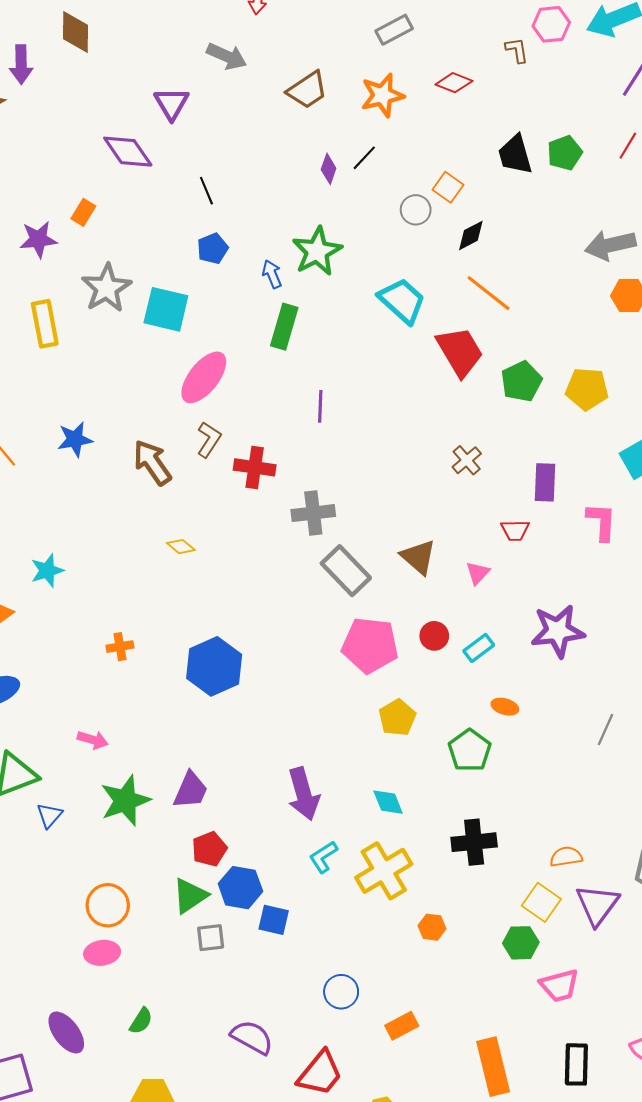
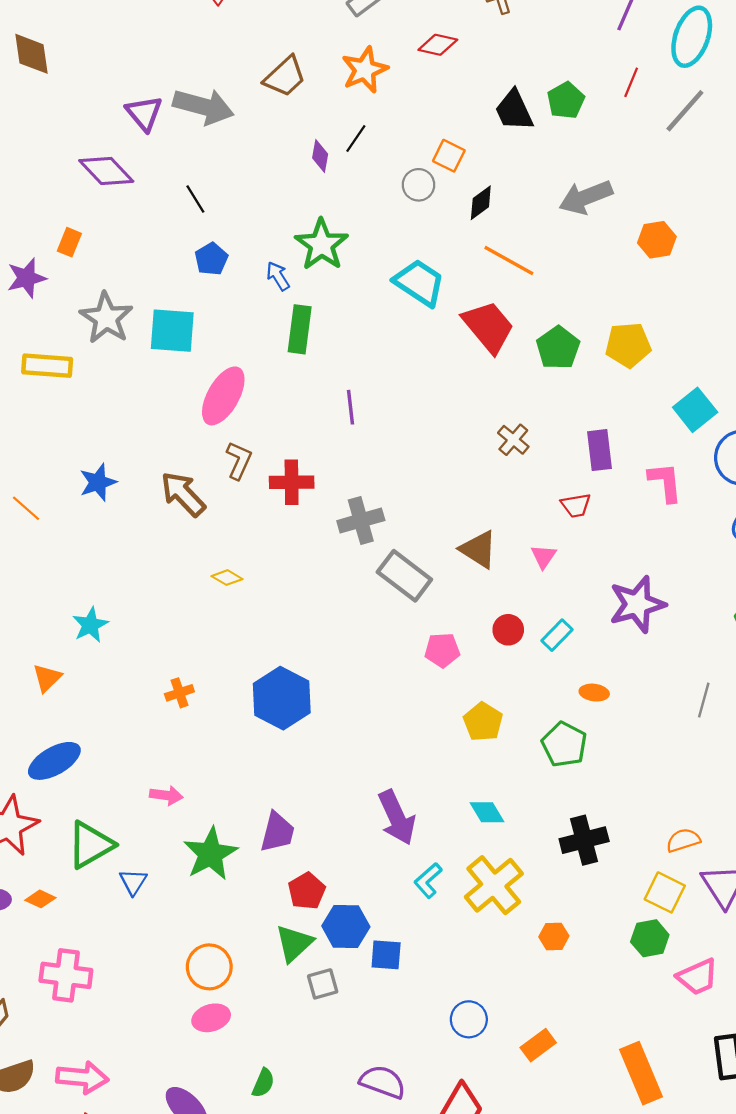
gray arrow: (227, 56) -> (203, 106), moved, size x1.4
gray arrow: (610, 245) -> (586, 197), moved
yellow rectangle: (45, 324) -> (47, 366), turned -66
pink pentagon: (370, 645) -> (442, 650), size x0.6

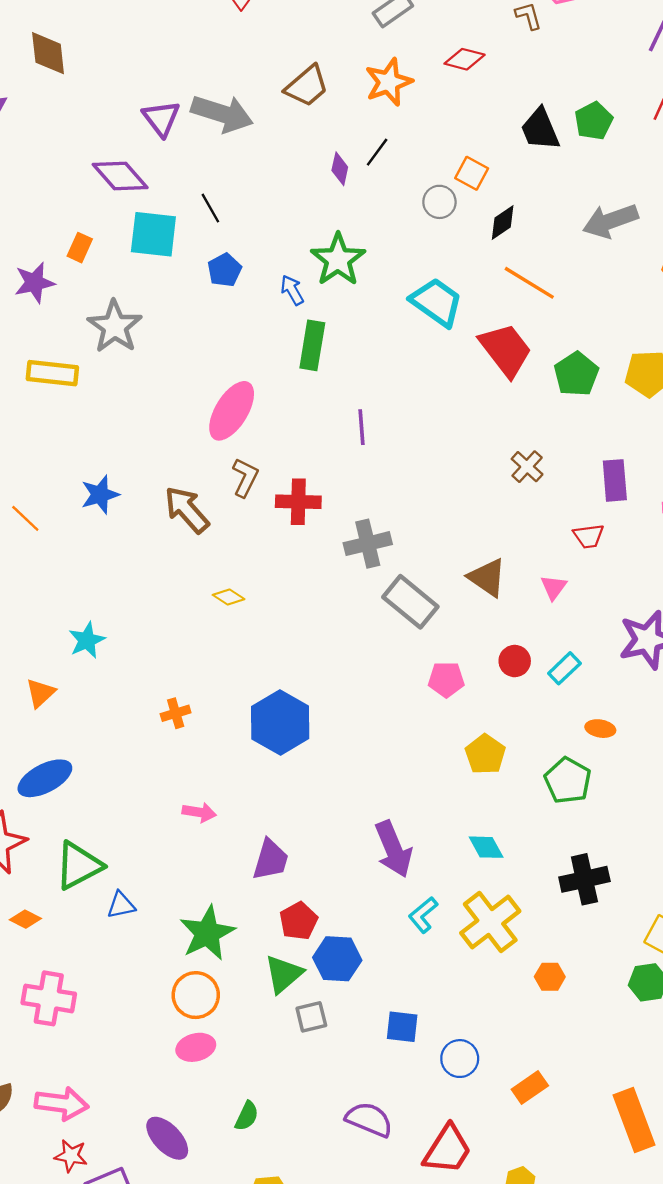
cyan square: (172, 331) -> (153, 234), moved
pink arrow: (166, 795) -> (199, 812), moved
green star: (210, 854) -> (207, 933), moved
blue triangle: (133, 882) -> (121, 905), turned 44
blue square: (386, 955) -> (402, 1027), moved

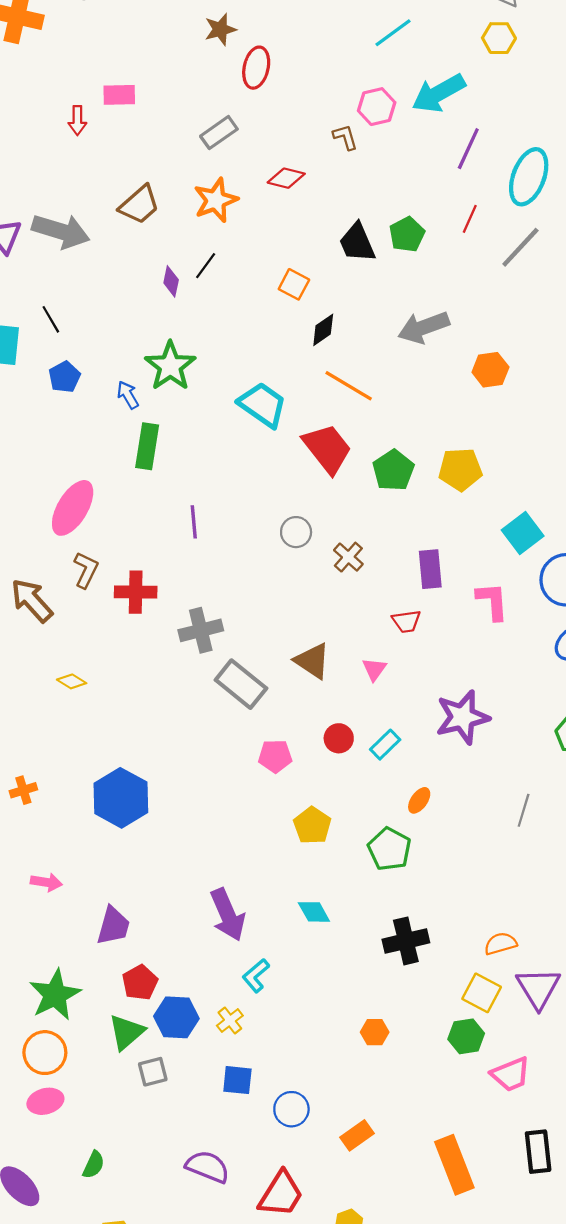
gray circle: (439, 202) -> (296, 532), moved
orange ellipse: (600, 729) -> (419, 800), turned -64
yellow cross: (490, 922) -> (230, 1021), moved, size x0.5

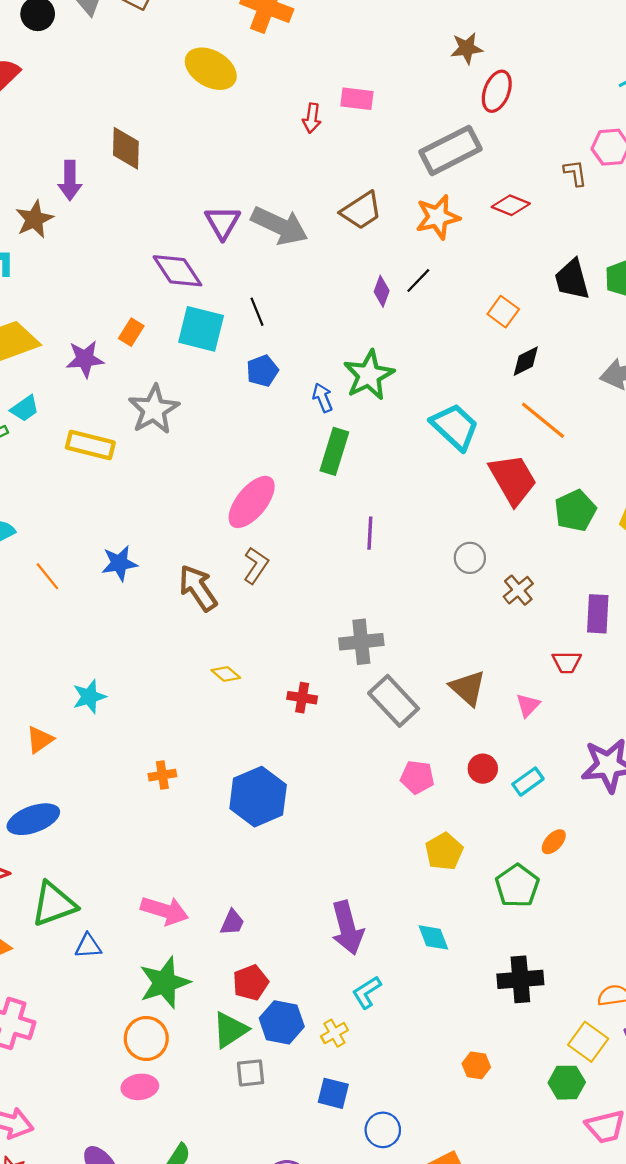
gray rectangle: (219, 133) -> (451, 150), size x1.6
red cross: (136, 592) -> (302, 698), moved, size x0.7
pink arrow: (46, 882) -> (165, 911), moved, size x1.5
purple trapezoid: (113, 926) -> (232, 922), size x0.7

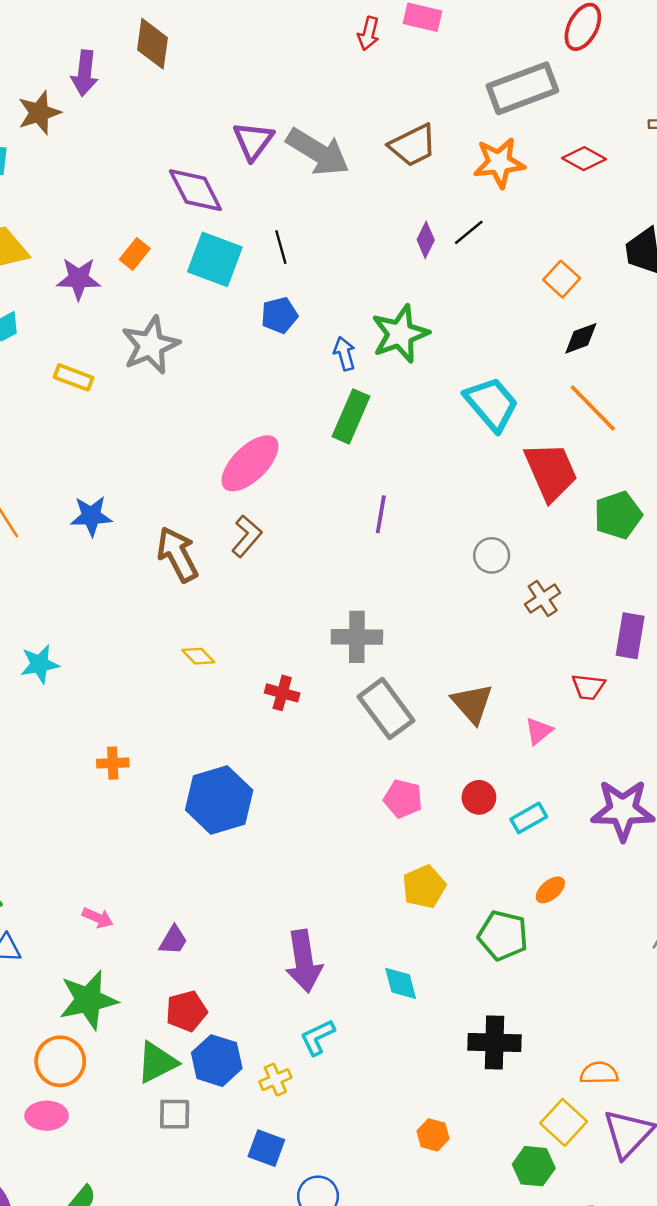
yellow rectangle: (90, 445) -> (74, 377), size x0.7
green pentagon: (517, 886) -> (503, 935), turned -30
pink arrow: (165, 911) -> (98, 918), size x0.6

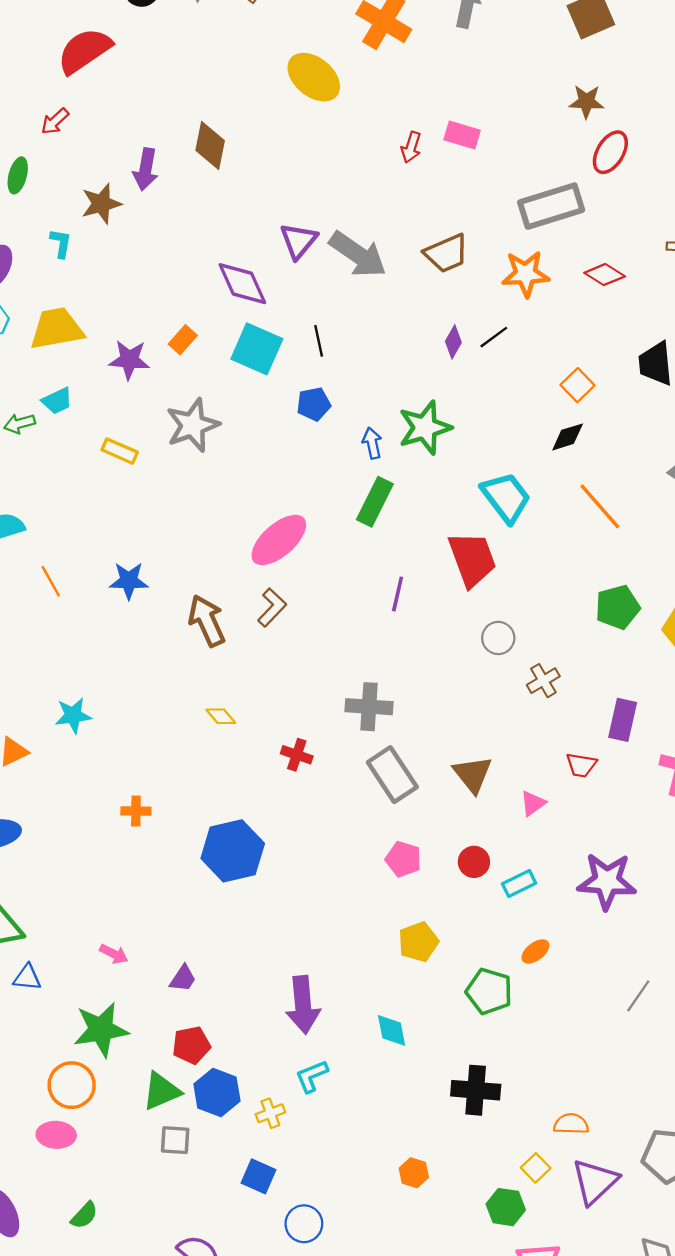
black diamond: (581, 338) -> (568, 437), moved
red trapezoid: (551, 472) -> (472, 559), moved
yellow square: (564, 1122) -> (536, 1168), size x0.7

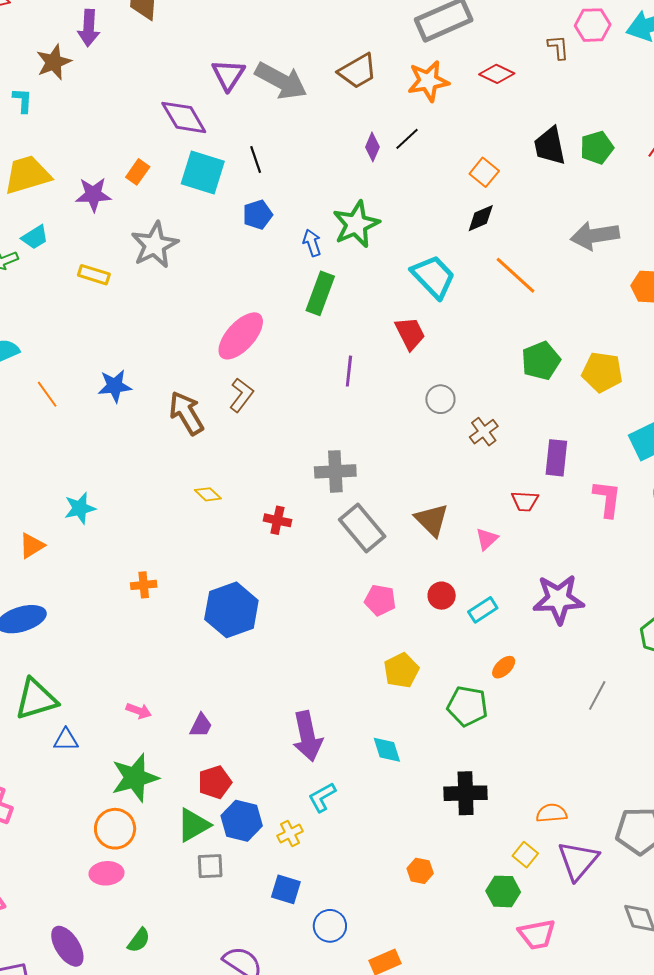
red trapezoid: (472, 559) -> (410, 333), size x0.7

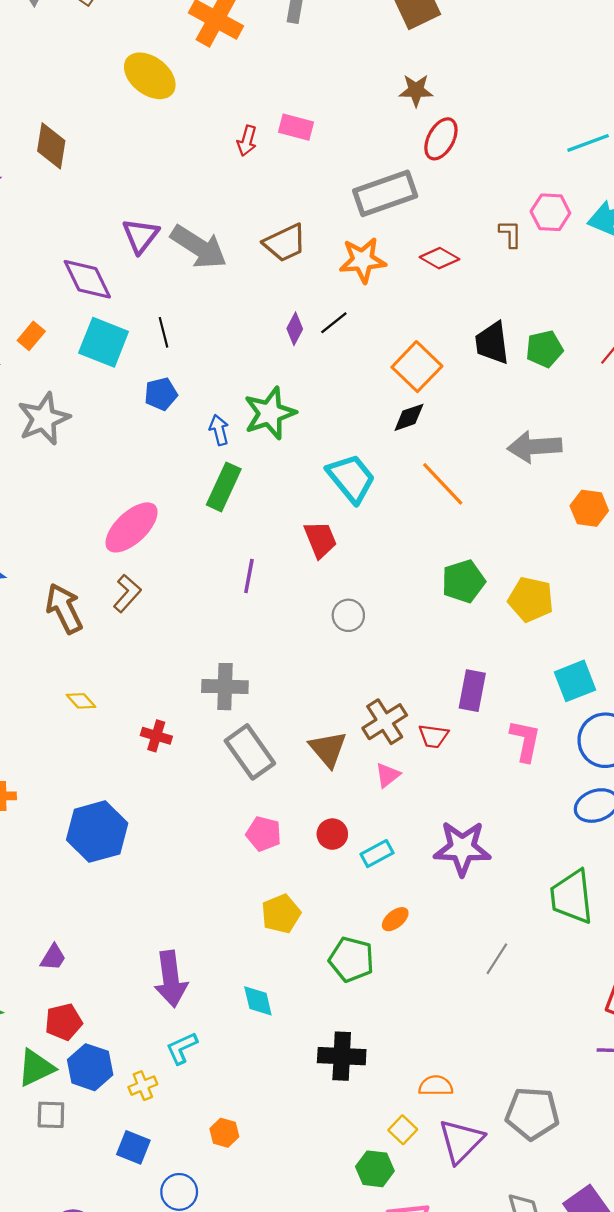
orange square: (484, 172) -> (417, 367), size x1.5
brown cross: (484, 432) -> (385, 722), moved, size x1.4
orange hexagon: (420, 871) -> (224, 1133), moved

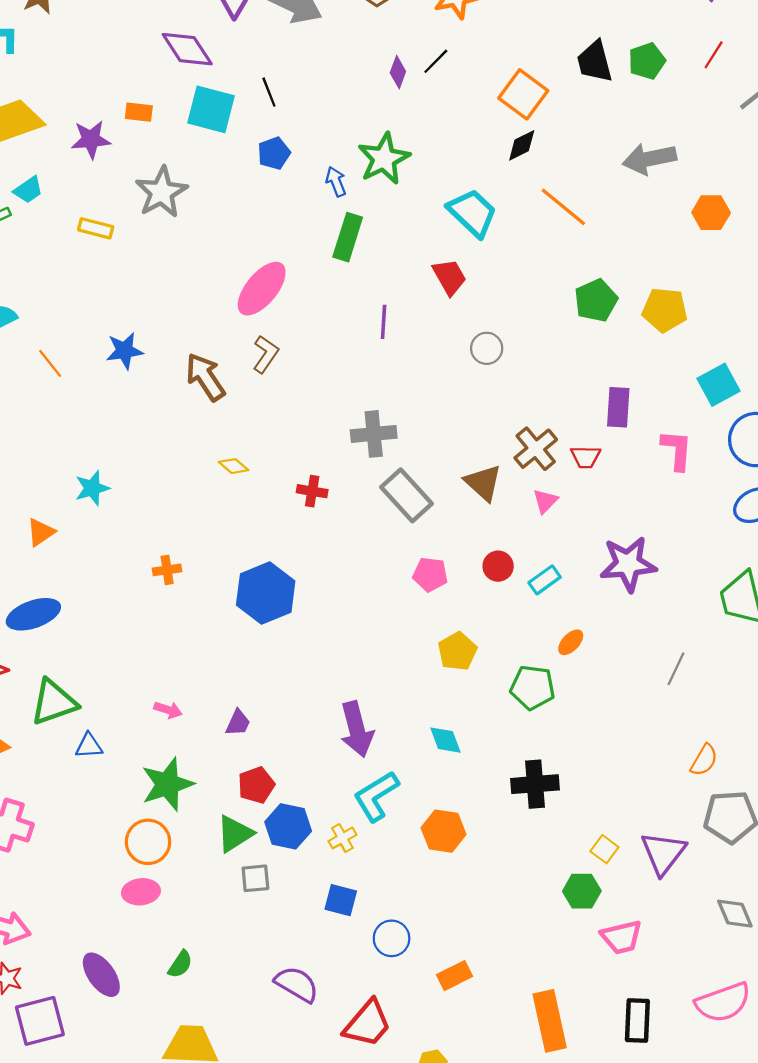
orange rectangle: (31, 336) -> (139, 112), turned 64
cyan L-shape: (182, 1048) -> (376, 796), size x1.5
orange semicircle: (436, 1086) -> (704, 760), moved, turned 128
orange hexagon: (224, 1133) -> (444, 831), moved, size x1.5

